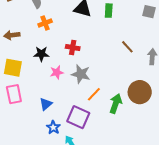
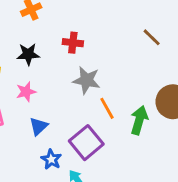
pink star: (57, 72) -> (26, 92), moved
orange line: (94, 94) -> (107, 108), turned -70
purple square: (78, 117) -> (86, 143), turned 30

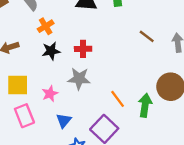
black star: (28, 54) -> (51, 51), moved
gray star: (87, 80) -> (79, 79), moved

